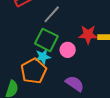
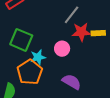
gray line: (52, 14) -> (72, 15), moved
green square: (46, 40) -> (21, 40), moved

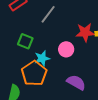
gray line: (72, 15) -> (48, 14), moved
green square: (21, 40) -> (25, 41), size x0.7

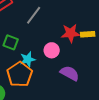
purple semicircle: (76, 82) -> (70, 73), moved

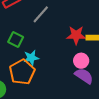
pink circle: (52, 50) -> (81, 61), moved
purple semicircle: (70, 73) -> (84, 76), moved

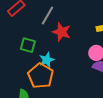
red star: (76, 35) -> (62, 32), moved, turned 30

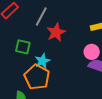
red star: (62, 32) -> (56, 32), turned 30

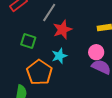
cyan star: (42, 61) -> (59, 56), moved

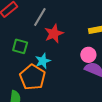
cyan star: (59, 56) -> (43, 61), moved

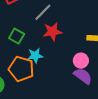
orange pentagon: (33, 77) -> (21, 69), turned -30

